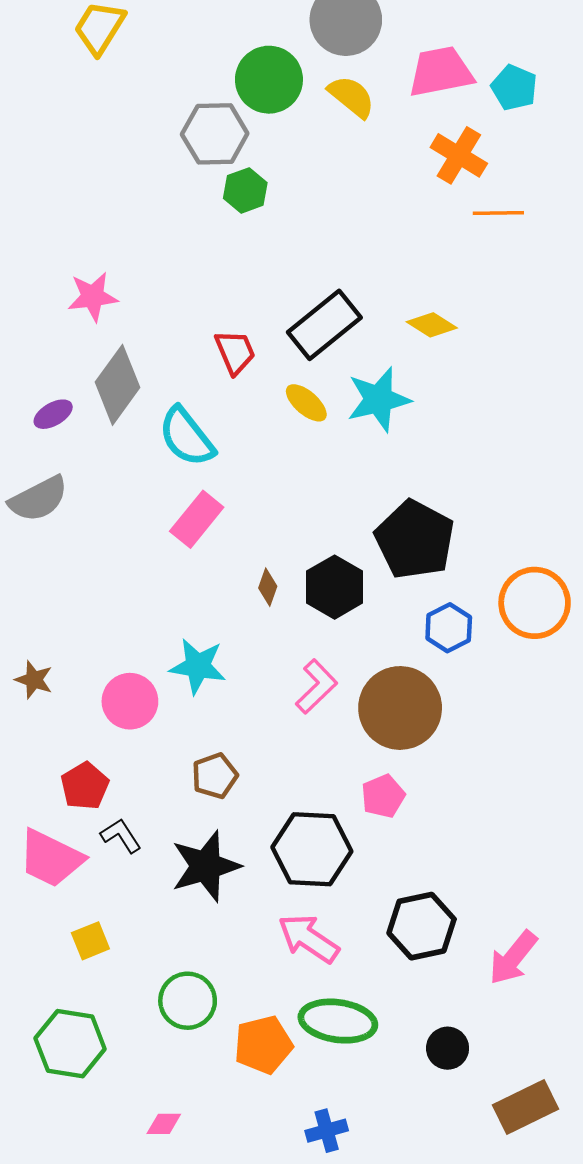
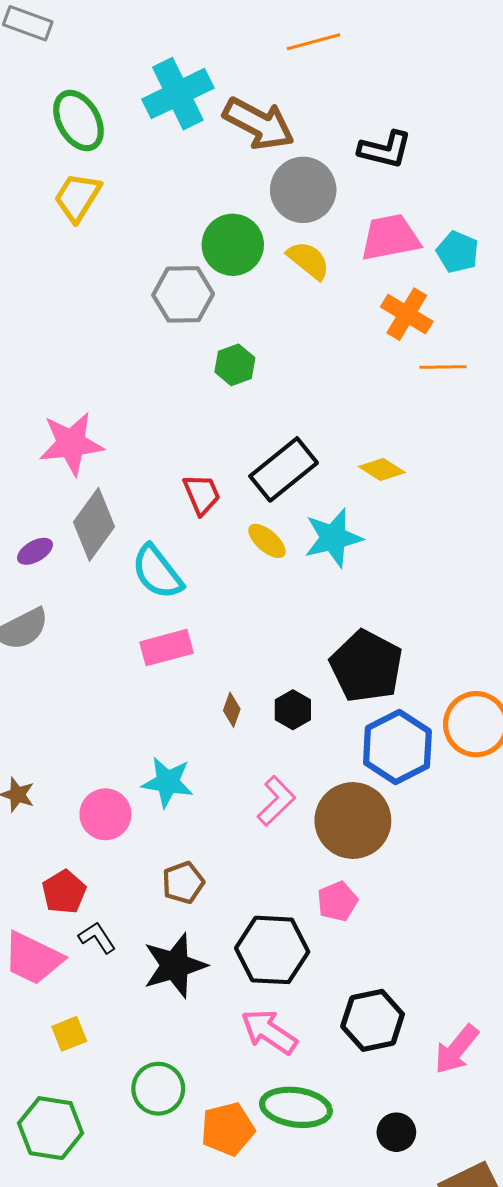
green hexagon: (245, 190) -> (235, 365), moved
pink star: (93, 297) -> (71, 444), size x1.4
pink rectangle: (197, 519) -> (167, 648), turned 36
black hexagon: (335, 587) -> (293, 710), size x0.7
blue hexagon: (449, 628) -> (397, 747), size x1.6

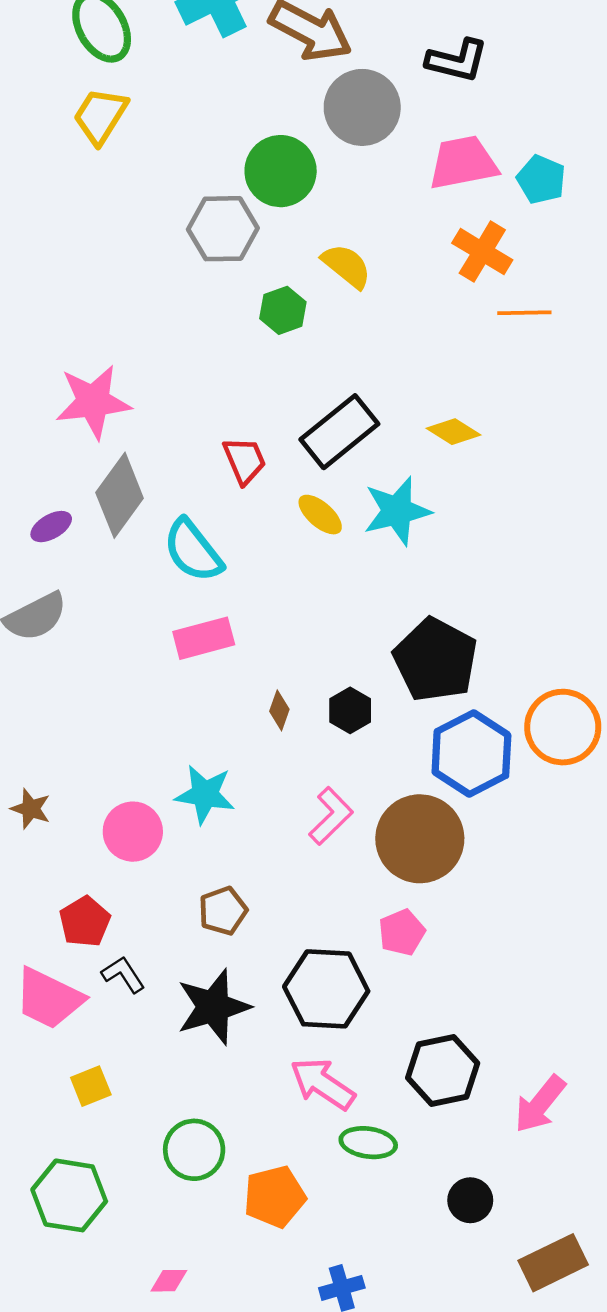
yellow semicircle: (308, 260) -> (347, 266), moved
green ellipse: (296, 1107) -> (368, 1143), moved, size x0.7

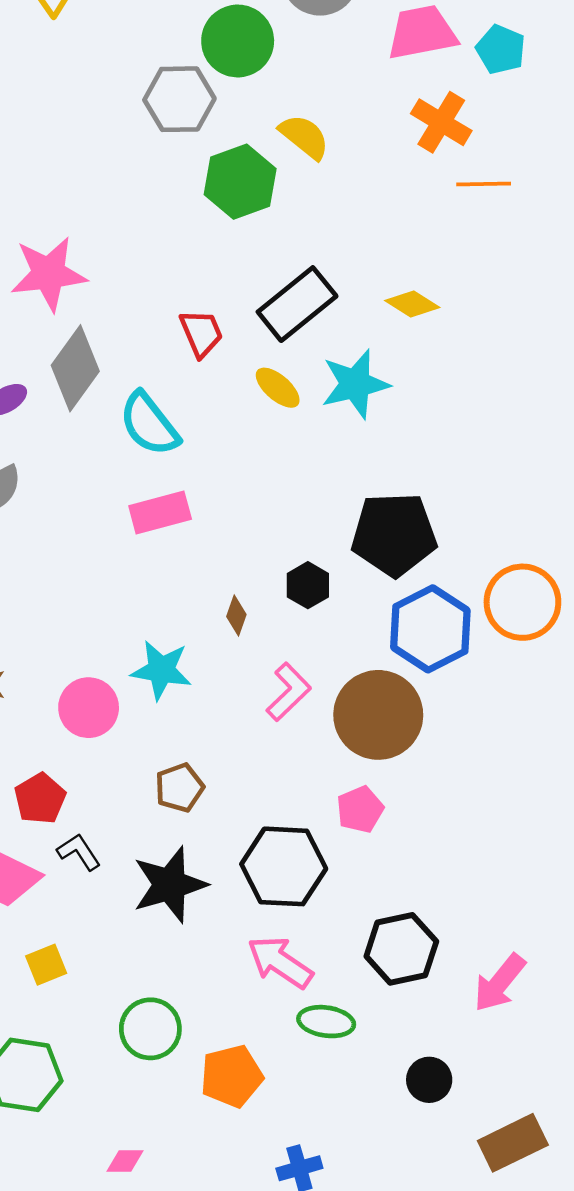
green hexagon: (283, 310) -> (240, 182), size x1.5
black pentagon: (435, 660) -> (394, 534), turned -30
brown diamond: (279, 710) -> (236, 616), moved

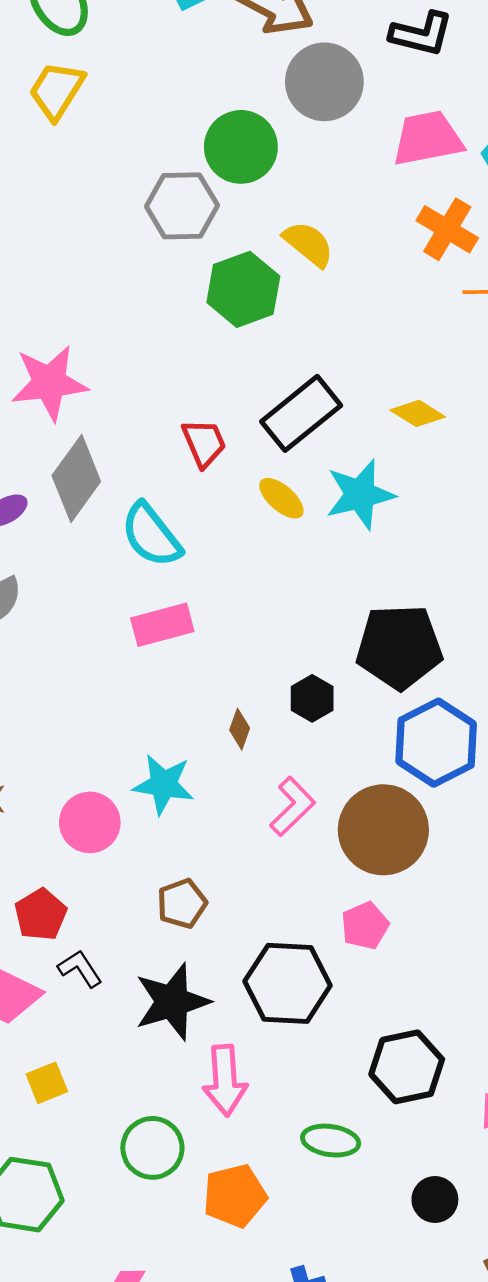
pink arrow: (280, 962) -> (225, 1080), moved, turned -128

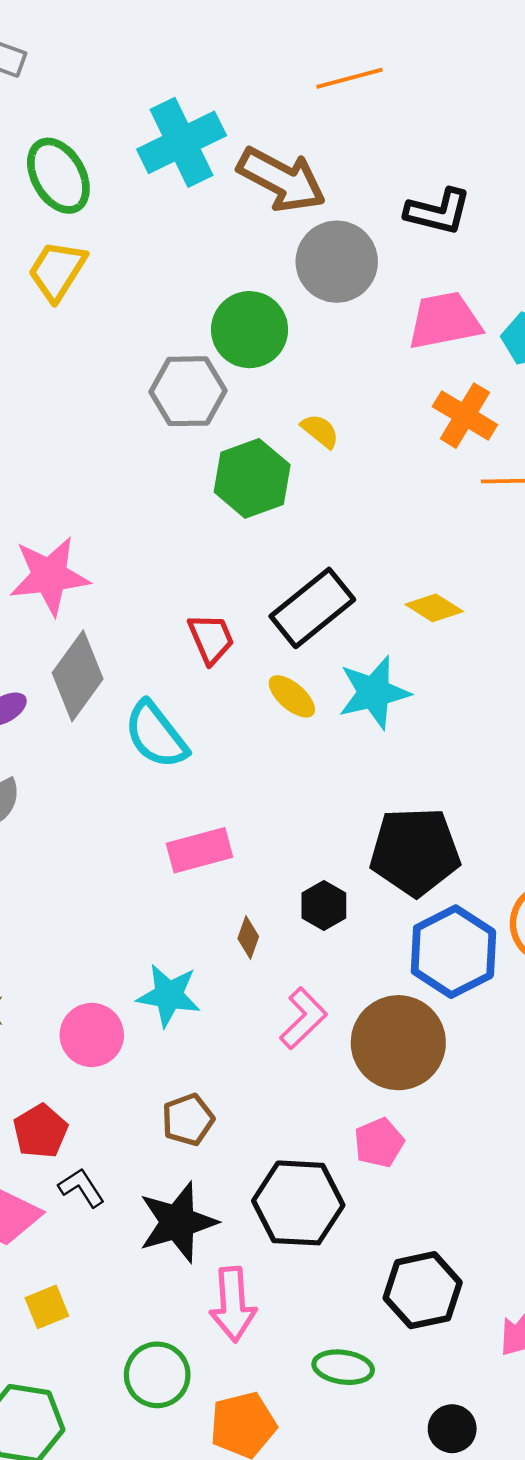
yellow semicircle: (308, 244) -> (320, 431), size x0.7
pink rectangle: (162, 625) -> (200, 850), moved

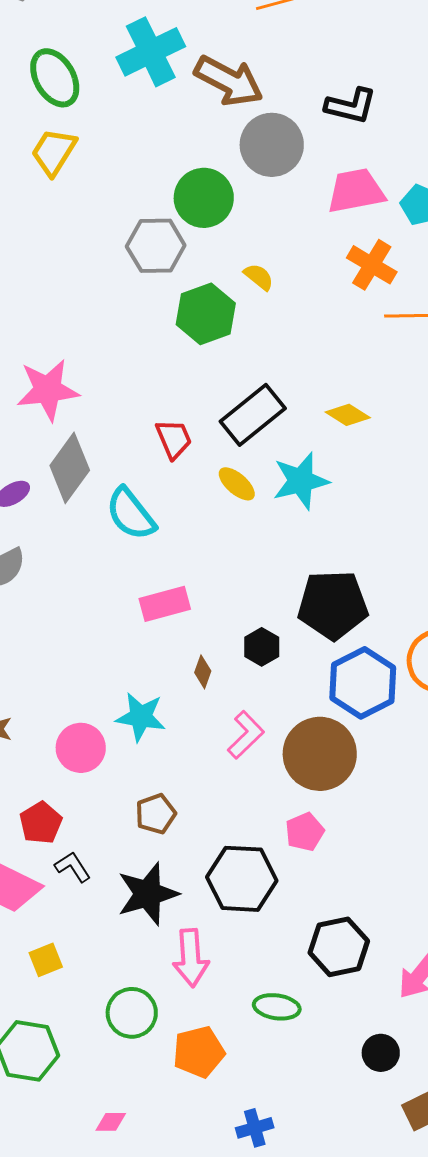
black circle: (452, 1429) -> (381, 1053), moved

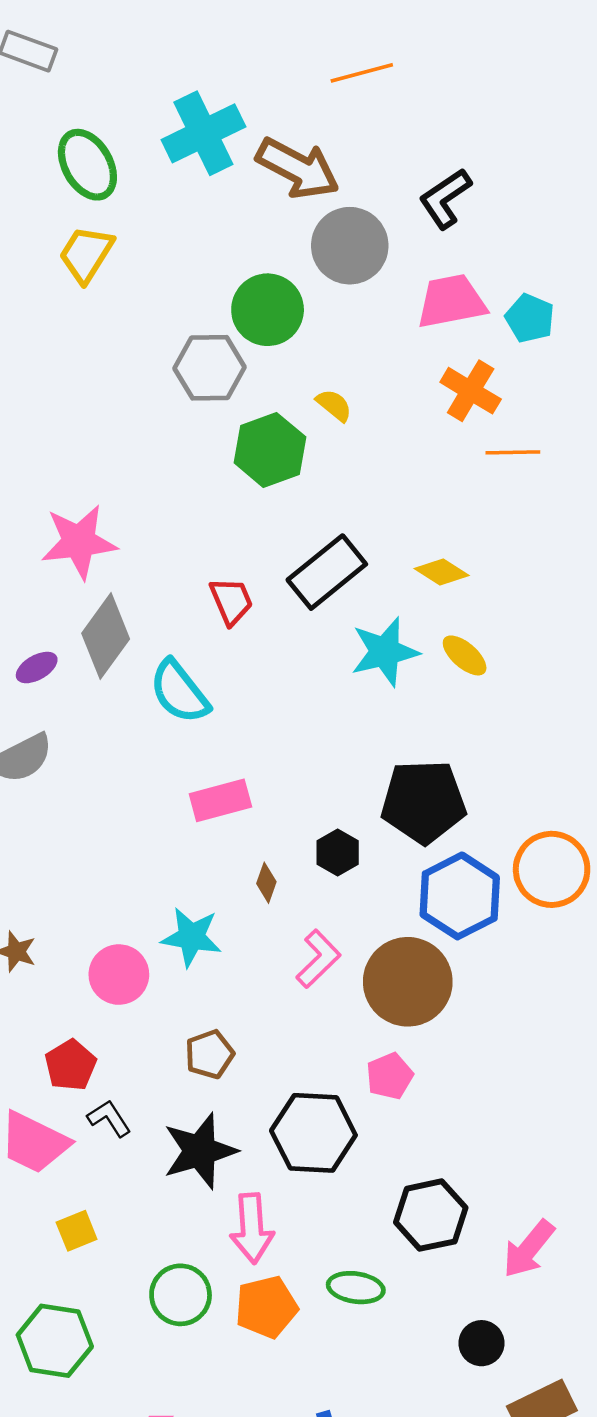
black L-shape: (351, 106) -> (445, 199), turned 132
yellow ellipse: (237, 484) -> (465, 655), moved
orange pentagon: (199, 1052) -> (266, 1307), moved

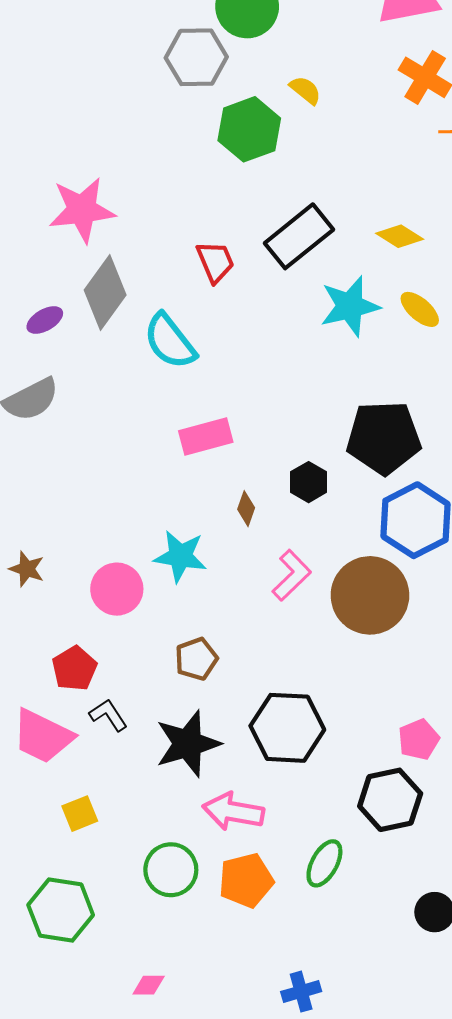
pink pentagon: (390, 1076) -> (419, 739), moved
pink arrow: (252, 1228) -> (233, 811), turned 104
green ellipse: (356, 1288) -> (324, 863), turned -69

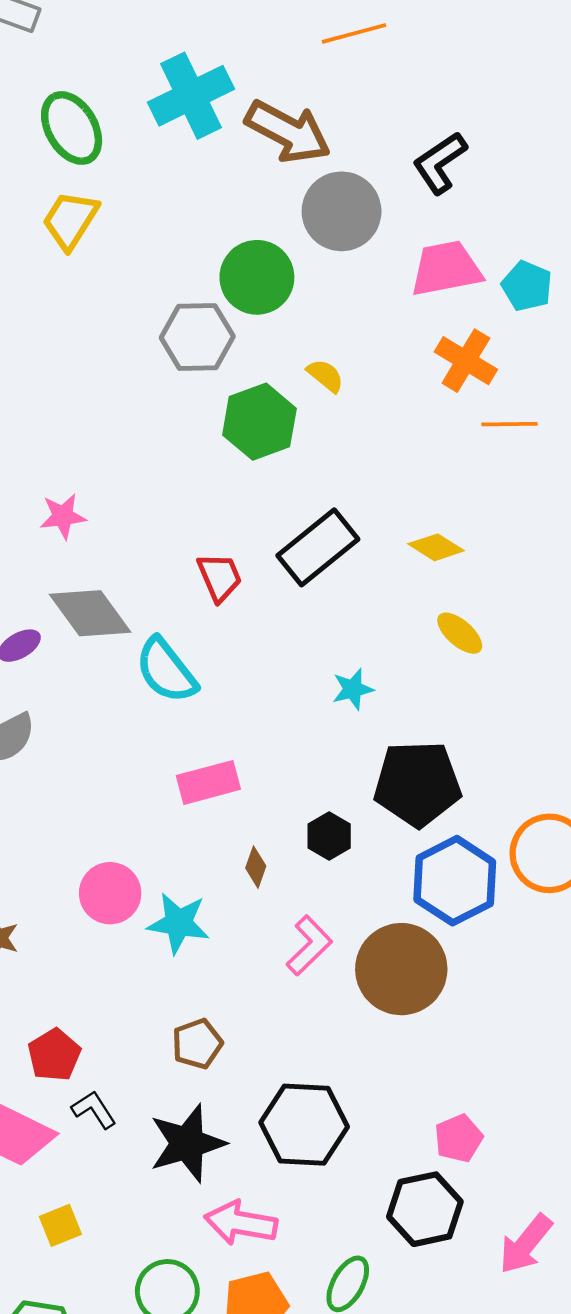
pink star: (82, 210) -> (63, 516), size x0.6
gray diamond: (105, 292) -> (90, 613), turned -72
cyan star: (350, 306) -> (353, 689), moved, size x0.6
pink circle: (117, 589) -> (110, 893), moved

